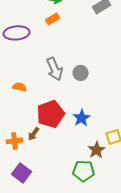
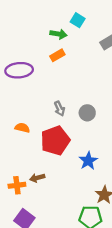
gray arrow: (55, 69) -> (60, 109), size x0.6
red pentagon: (51, 114) -> (55, 141), moved
brown arrow: (34, 134) -> (37, 178), turned 40

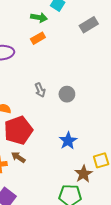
red pentagon: (55, 141) -> (18, 130), moved
brown arrow: (37, 178) -> (18, 157), turned 48

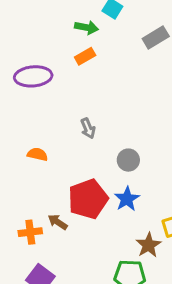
gray circle: (67, 94) -> (128, 160), moved
red pentagon: (18, 130) -> (88, 199), moved

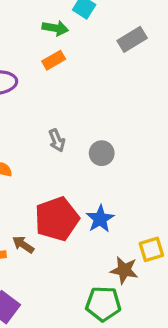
gray circle: (128, 160) -> (102, 153), moved
brown star: (148, 245) -> (124, 270), turned -30

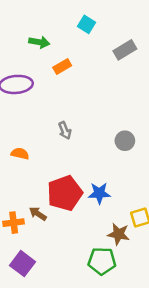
green arrow: (55, 28) -> (39, 42), moved
gray circle: (102, 153) -> (125, 141), moved
blue star: (100, 219) -> (99, 193), turned 30

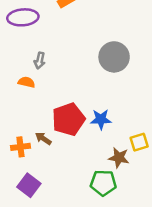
gray arrow: (65, 131) -> (40, 61), moved, turned 35
gray circle: (125, 141) -> (114, 57), moved, size x1.6

